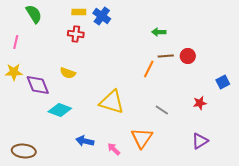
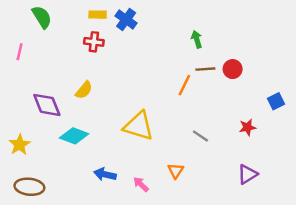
green arrow: (159, 32) -> (197, 39), turned 72
yellow star: (14, 72) -> (20, 145), moved, turned -30
yellow semicircle: (68, 73) -> (84, 90), turned -70
orange triangle: (142, 138) -> (176, 171), size x0.6

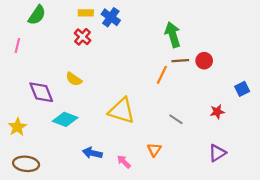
green semicircle: (42, 17) -> (37, 15), turned 66
green arrow: (197, 39) -> (173, 35), size x1.6
red cross: (94, 42) -> (83, 37), turned 35
yellow semicircle: (84, 90) -> (74, 79), turned 84

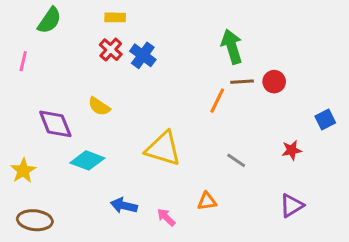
blue cross: (111, 17) -> (143, 55), moved
orange triangle: (154, 150) -> (207, 201), turned 48

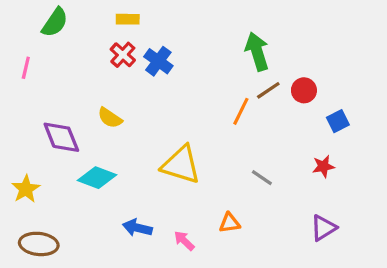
brown line: (242, 82) -> (268, 90), turned -30
blue square: (325, 120) -> (338, 121), moved

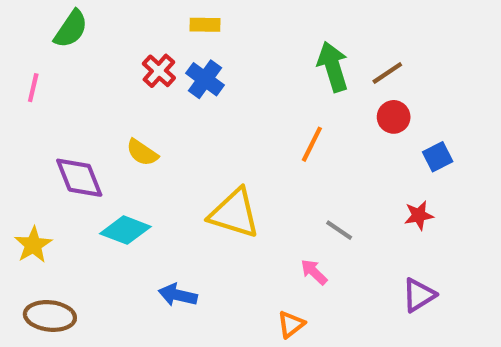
yellow rectangle: (128, 19) -> (205, 25), moved
brown line: (268, 90) -> (387, 73), moved
orange triangle: (230, 223) -> (291, 324), moved, turned -30
pink arrow: (184, 241) -> (314, 272), moved

